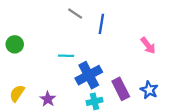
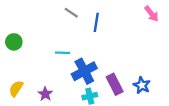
pink arrow: (148, 45) -> (152, 14), moved

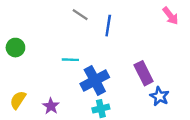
purple rectangle: (115, 84) -> (144, 73), moved

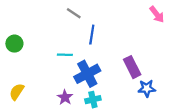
blue line: (108, 26) -> (92, 35), moved
blue star: (159, 96) -> (147, 88), turned -30
purple star: (51, 106) -> (65, 97), moved

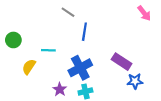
cyan line: (65, 55) -> (48, 50), moved
purple rectangle: (132, 67) -> (122, 62), turned -30
yellow semicircle: (17, 92) -> (29, 67), moved

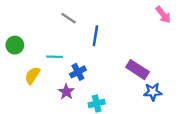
gray line: (68, 12) -> (69, 18), moved
blue cross: (80, 68) -> (78, 72), moved, size x0.6
purple star: (60, 89) -> (66, 92), moved

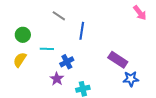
green circle: (15, 45) -> (23, 35), moved
yellow semicircle: (32, 75) -> (20, 60), moved

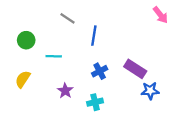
yellow semicircle: (20, 60) -> (23, 79), moved
blue cross: (67, 62) -> (100, 71), moved

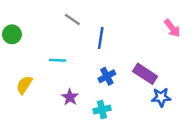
pink arrow: (160, 15) -> (172, 28), moved
green circle: (26, 40) -> (12, 34), moved

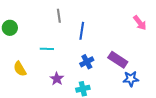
gray line: (72, 20) -> (59, 16), turned 48
yellow semicircle: (24, 85) -> (20, 69), turned -63

